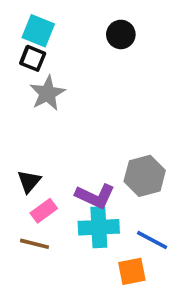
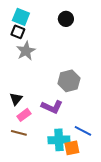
gray hexagon: (145, 176) -> (69, 81), moved
cyan cross: (99, 227) -> (59, 140), moved

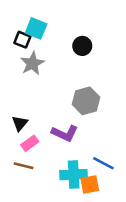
cyan square: (21, 17) -> (36, 28), moved
black circle: (66, 19) -> (82, 46), moved

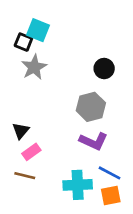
black circle: (82, 46) -> (104, 69), moved
purple L-shape: (65, 133) -> (94, 141), moved
orange square: (90, 184) -> (111, 195), moved

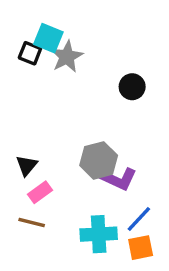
gray star: (34, 67) -> (67, 57), moved
gray hexagon: (91, 107) -> (99, 160), moved
blue line: (109, 173) -> (139, 219), turned -75

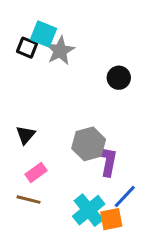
black triangle: (27, 165) -> (25, 135), moved
purple L-shape: (119, 179) -> (107, 160), turned -104
cyan cross: (99, 234) -> (89, 210), turned -36
orange square: (141, 248) -> (111, 219), moved

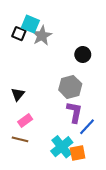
gray hexagon: (89, 144) -> (70, 87), moved
blue line: (125, 197) -> (87, 127), moved

